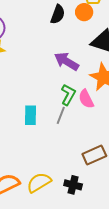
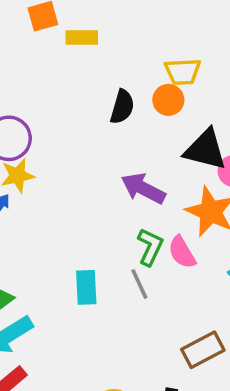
gray line: (61, 115) -> (139, 284), turned -42

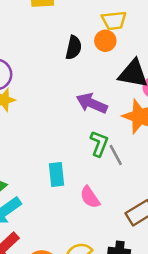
pink semicircle: (182, 252) -> (90, 197), moved
gray line: (139, 284) -> (116, 155), moved

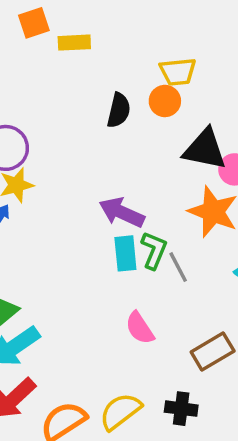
purple arrow: (92, 103) -> (122, 212), moved
cyan rectangle: (56, 175) -> (125, 253), moved

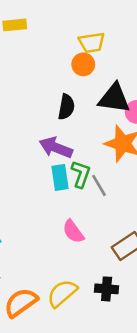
black semicircle: (119, 110) -> (66, 107), moved

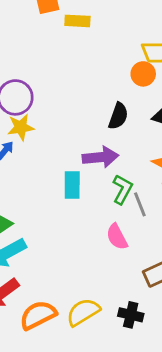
purple arrow: (56, 148) -> (100, 157), turned 144
cyan rectangle: (60, 177) -> (72, 185), moved
pink semicircle: (73, 232) -> (117, 237), moved

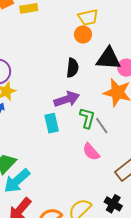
black cross: (131, 315) -> (113, 204), turned 30

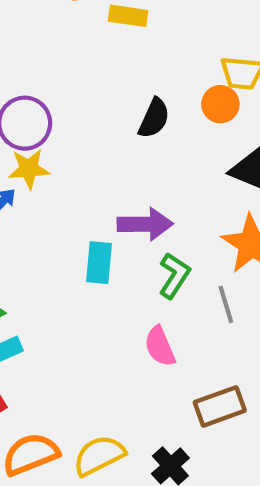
black semicircle: (72, 68) -> (154, 118), moved
gray line: (102, 126) -> (226, 304), moved

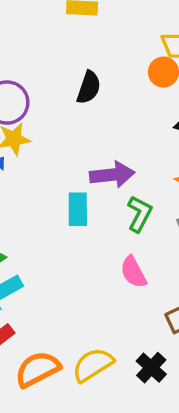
black semicircle: (154, 118) -> (89, 87), moved

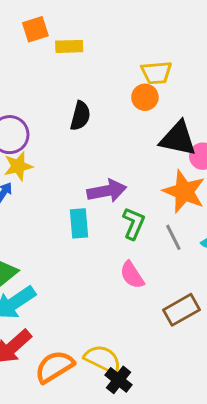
yellow semicircle: (93, 365) -> (103, 359), turned 63
black cross: (151, 368) -> (118, 380), moved

